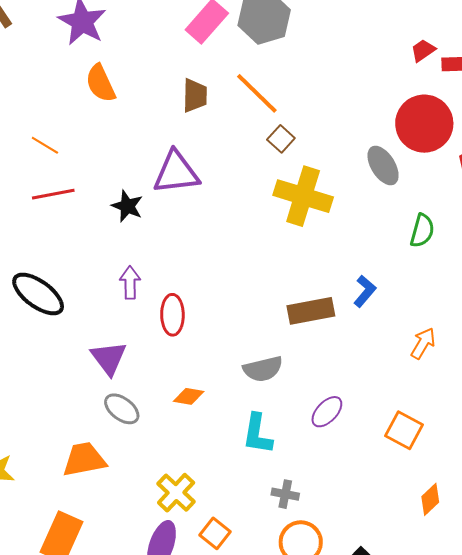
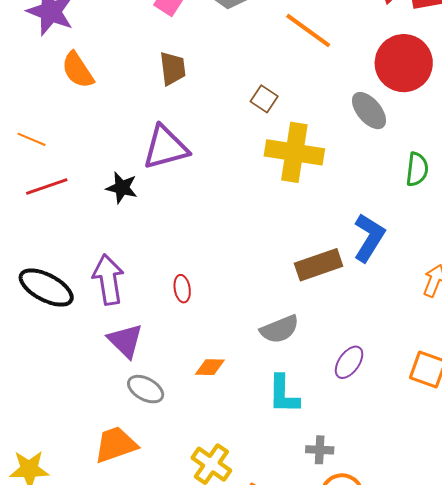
orange line: (257, 93) -> (308, 31), moved
purple arrow: (130, 283) -> (108, 279), moved, size x1.5
blue L-shape: (365, 291) -> (369, 238), size x1.5
red ellipse: (172, 315) -> (182, 289), size x0.7

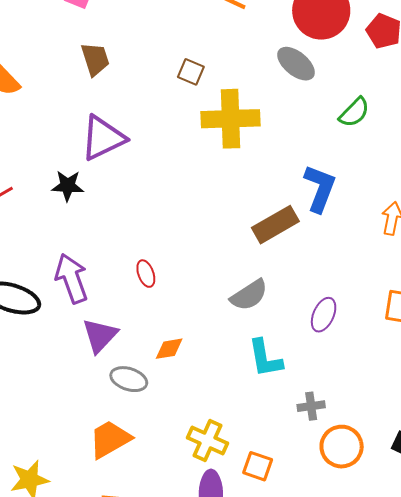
green semicircle: (417, 169) -> (354, 112), turned 48
purple triangle: (125, 341) -> (100, 335), turned 39
orange diamond: (210, 367) -> (169, 349), moved

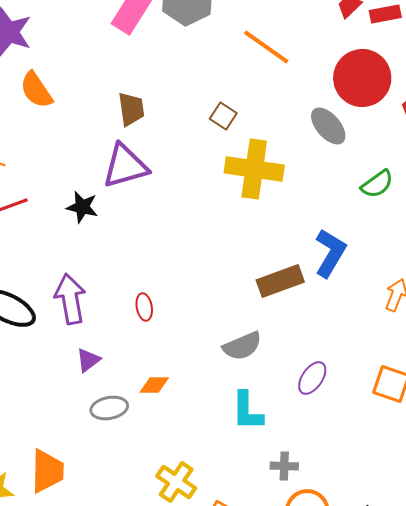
brown trapezoid: (95, 59) -> (131, 109), moved
purple triangle: (100, 335) -> (88, 360), size x0.7
gray ellipse: (129, 379) -> (109, 408), turned -39
orange trapezoid: (110, 439) -> (47, 471), moved, turned 111

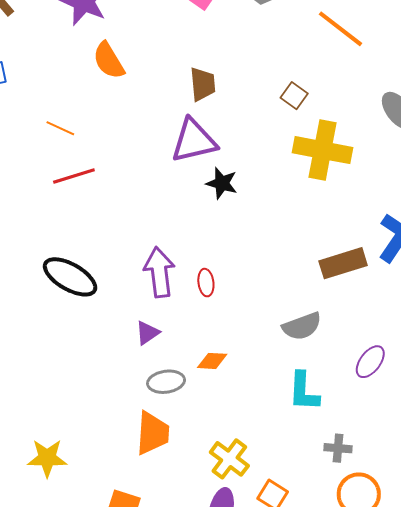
black star: (82, 207) -> (222, 183), moved
purple arrow: (70, 299) -> (159, 272), moved
orange trapezoid: (47, 471) -> (153, 433), moved

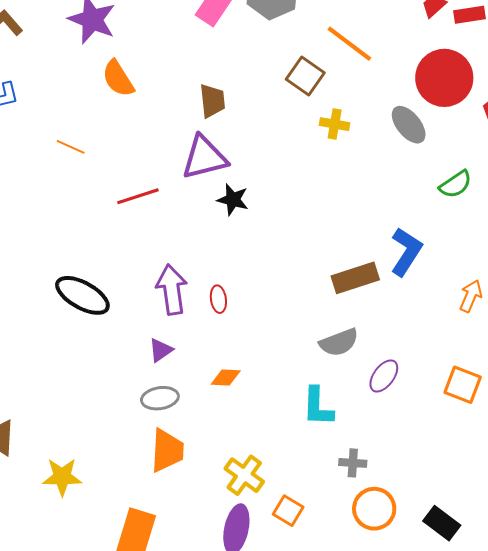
brown square: (294, 96) -> (305, 76), moved, size x1.4
yellow cross: (323, 150) -> (335, 124), moved, size x0.5
red line: (74, 176) -> (138, 196), moved
gray semicircle: (302, 326) -> (339, 342), moved
gray ellipse: (166, 382) -> (160, 398), moved

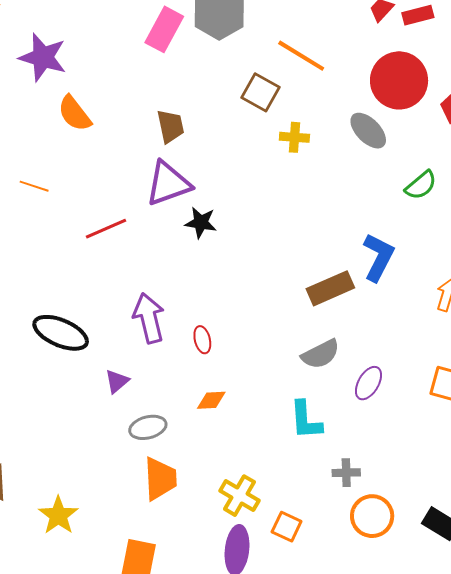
red ellipse: (218, 299) -> (202, 340), moved
purple triangle: (161, 350) -> (117, 381), moved
yellow star: (62, 477) -> (58, 515), turned -30

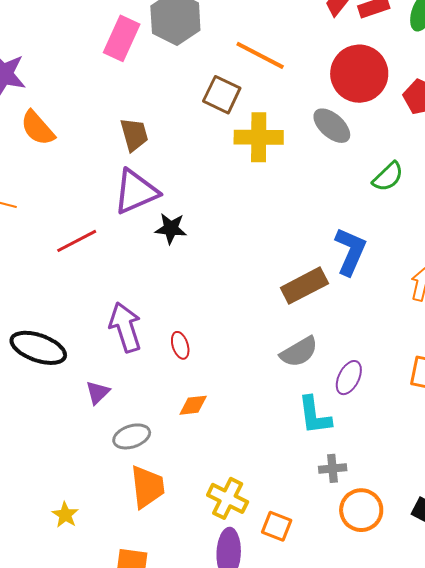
yellow cross: (294, 137) -> (259, 137), size x1.6
cyan L-shape: (306, 420) -> (314, 415), moved
yellow star: (58, 515) -> (65, 515), moved, size x0.7

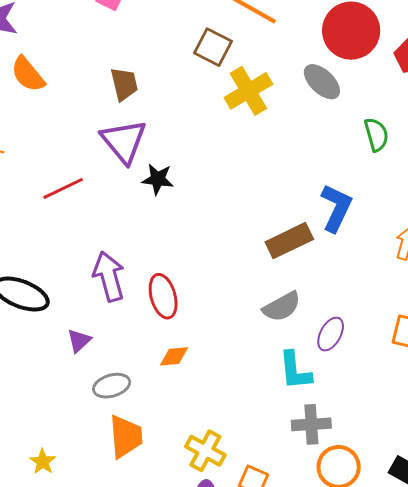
yellow cross: (259, 137) -> (248, 91), turned -33
green semicircle: (388, 177) -> (376, 135), turned -64
purple triangle: (136, 192) -> (124, 141), turned -48
red ellipse: (180, 345) -> (163, 296), size x1.6
gray cross: (333, 468) -> (311, 424), size x1.4

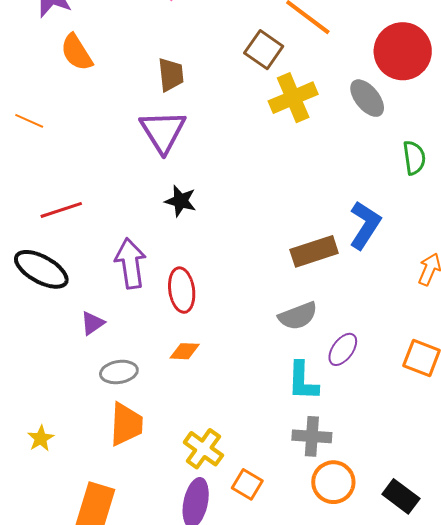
black star: (158, 179) -> (181, 201), moved
red line: (63, 188) -> (61, 210), moved

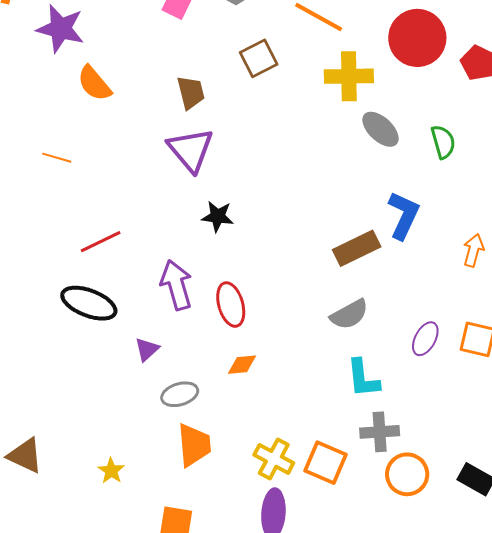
brown square: (264, 50) -> (259, 58), moved, turned 36
yellow cross: (293, 98) -> (349, 76), moved, turned 30
gray ellipse: (367, 98) -> (381, 129), moved
purple ellipse: (343, 349) -> (425, 339), moved
orange square: (247, 484) -> (325, 463), moved, size x1.4

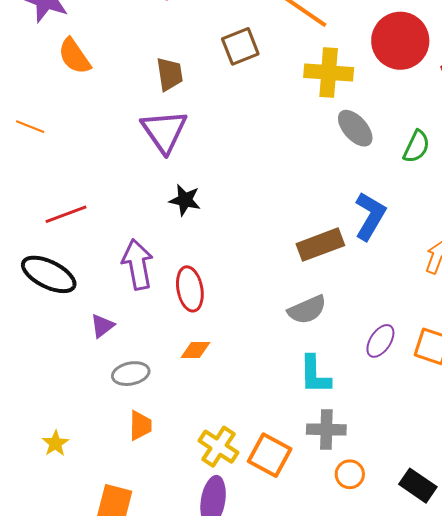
green semicircle: (443, 142) -> (416, 147), turned 36
orange trapezoid: (194, 445) -> (140, 425), size x0.7
orange circle: (407, 474) -> (350, 474), size x0.7

